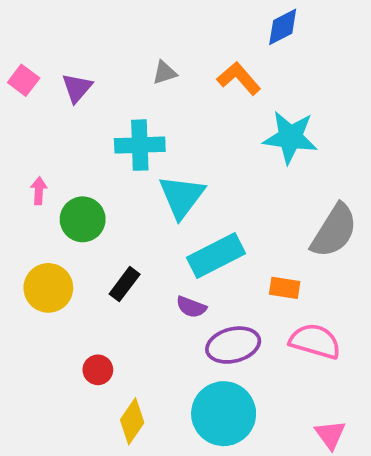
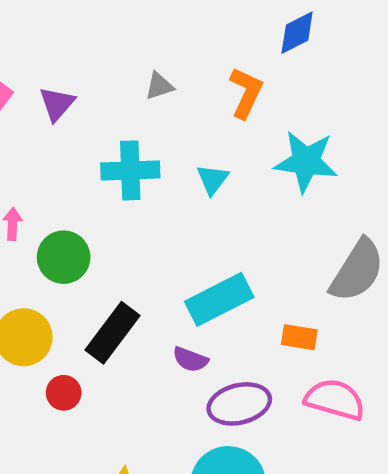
orange L-shape: (239, 78) -> (246, 93), turned 66
cyan triangle: (182, 196) -> (213, 179), moved, size x0.6
black rectangle: (125, 284) -> (113, 333), size x1.5
red circle: (98, 370) -> (64, 393), moved

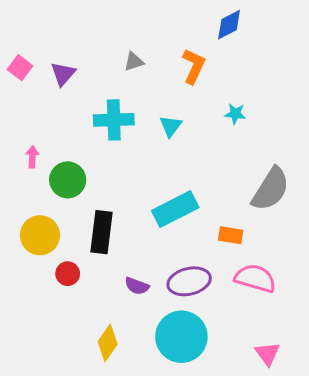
cyan star: (306, 162) -> (235, 114), size x0.5
black rectangle: (113, 333) -> (101, 232), turned -30
purple semicircle: (190, 359) -> (137, 286), moved

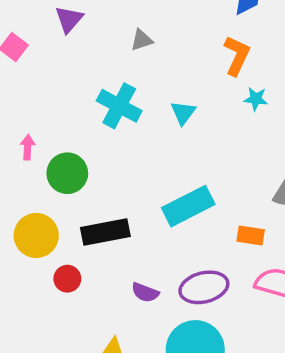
orange L-shape: (194, 66) -> (237, 56), moved
purple triangle: (63, 74) -> (69, 19), moved
cyan cross: (114, 120) -> (119, 106), turned 30
black rectangle: (101, 232) -> (105, 232), turned 72

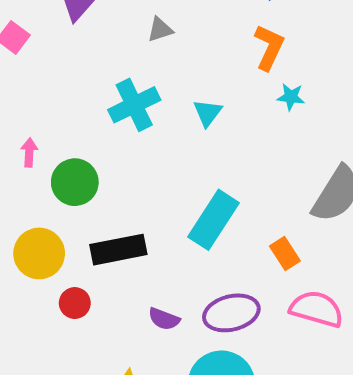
cyan cross: (119, 106) -> (134, 105), turned 36
cyan rectangle: (188, 206) -> (214, 220), turned -30
orange rectangle: (251, 235) -> (285, 253), turned 48

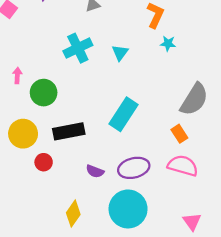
orange rectangle: (285, 253) -> (179, 134), moved

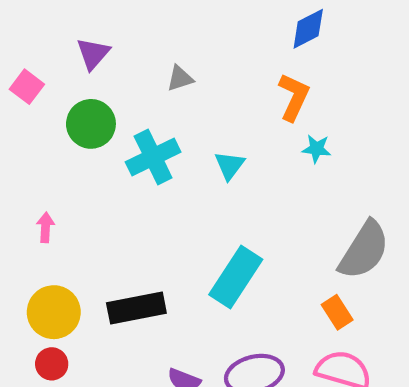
pink arrow: (17, 75) -> (45, 227), moved
green circle: (44, 93) -> (91, 124), moved
red circle: (44, 162) -> (52, 364), moved

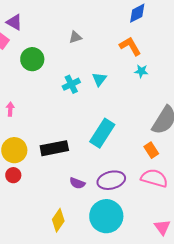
purple triangle: (93, 54) -> (14, 22), moved, turned -42
orange L-shape: (294, 97) -> (130, 46), turned -55
cyan cross: (153, 157) -> (71, 84), moved, size x0.7

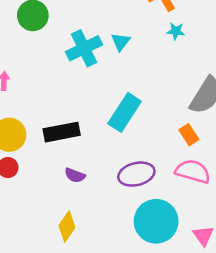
cyan cross: (71, 84) -> (84, 48), size x1.5
purple semicircle: (77, 183) -> (75, 175), moved
cyan circle: (106, 216) -> (156, 221), moved

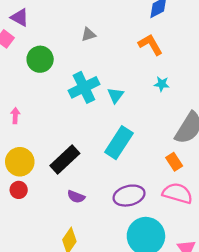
cyan star: (176, 31) -> (162, 84), moved
cyan triangle: (121, 42) -> (116, 95), moved
black rectangle: (62, 132) -> (65, 159), turned -32

